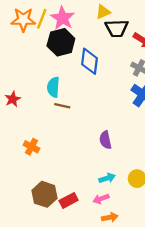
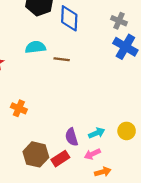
cyan semicircle: (53, 87) -> (35, 47), turned 84
brown line: (62, 106) -> (62, 59), moved
purple semicircle: (105, 140) -> (72, 137), moved

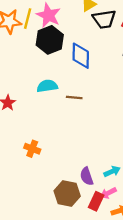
brown hexagon: (36, 154) -> (67, 193), moved
red rectangle: (60, 159) -> (96, 201), moved, turned -30

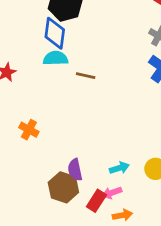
blue diamond: (81, 56) -> (55, 33), moved
purple semicircle: (87, 176) -> (75, 170), moved

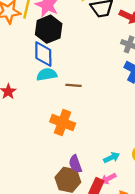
orange cross: (29, 130) -> (63, 122), moved, size x1.5

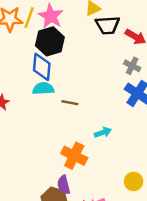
orange cross: (63, 122) -> (74, 156), moved
cyan arrow: (112, 157) -> (103, 132), moved

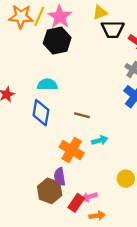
blue diamond: (42, 67) -> (41, 113), moved
brown line: (70, 103) -> (82, 115), moved
cyan arrow: (103, 132) -> (100, 140), moved

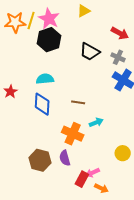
black trapezoid: (113, 29) -> (90, 52), moved, turned 35
brown hexagon: (50, 191) -> (40, 160), moved
orange arrow: (97, 216) -> (101, 188), turned 40

